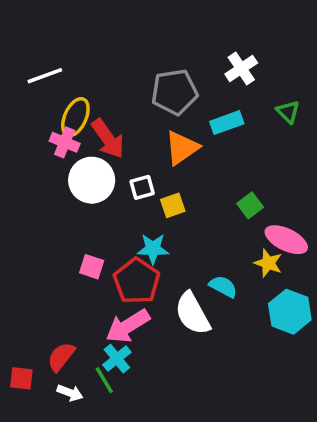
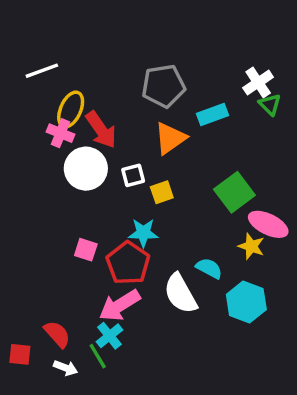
white cross: (241, 68) -> (258, 82), moved
green square: (250, 205) -> (234, 192), size x1.6
cyan hexagon: (290, 312) -> (246, 302), moved
red semicircle: (61, 357) -> (57, 334), turned 100

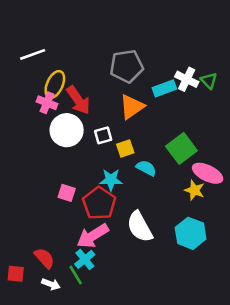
white cross: (258, 82) -> (187, 79), moved, turned -30
cyan semicircle: (209, 268) -> (146, 168), moved

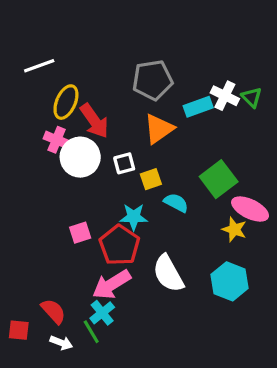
pink cross: (47, 103) -> (57, 140), moved
pink square: (67, 193) -> (80, 233), turned -36

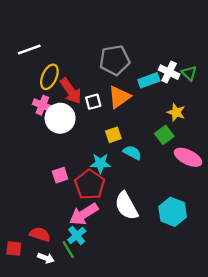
white square: (124, 163) -> (93, 102), moved
green square: (219, 179) -> (164, 135), size x0.7
yellow star: (234, 229) -> (176, 112), moved
red semicircle: (53, 311) -> (40, 234), turned -30

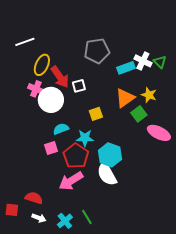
orange triangle: (119, 97) -> (125, 98), moved
cyan semicircle: (132, 153) -> (61, 129), moved, turned -49
cyan hexagon: (173, 212) -> (110, 155), moved
cyan cross: (77, 235) -> (65, 221), moved
green line: (68, 250) -> (87, 217), moved

